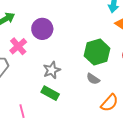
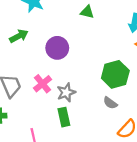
pink cross: (18, 46) -> (43, 84), moved
green rectangle: (50, 93) -> (64, 117), turned 48

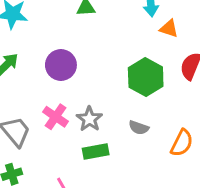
gray semicircle: (110, 103) -> (139, 128), moved
green rectangle: (64, 117) -> (96, 152), turned -72

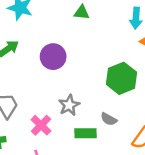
pink cross: (56, 117) -> (41, 125), moved
green rectangle: (96, 152) -> (86, 133), moved

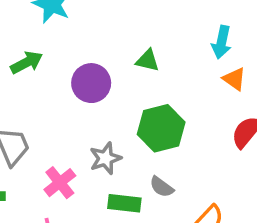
green triangle: (82, 12) -> (148, 60), moved
green hexagon: (122, 78) -> (161, 128), moved

